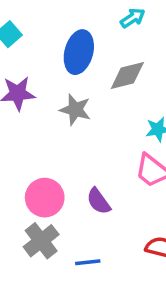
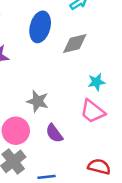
gray star: (75, 110) -> (38, 101), moved

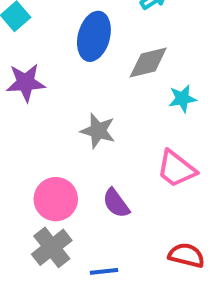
cyan star: (96, 82) -> (182, 99), moved
gray star: (38, 101) -> (98, 131), moved

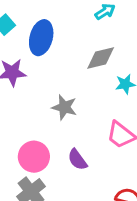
blue ellipse: (94, 36) -> (41, 38), moved

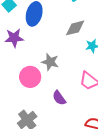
pink circle: (34, 157) -> (30, 77), moved

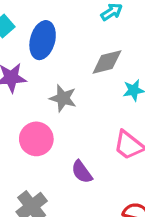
gray star: (50, 62) -> (63, 98), moved

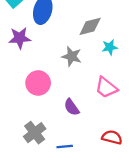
gray star: (63, 98) -> (72, 56), moved

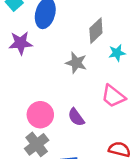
gray diamond: (90, 26) -> (96, 31), turned -30
pink circle: (38, 83) -> (40, 115), moved

